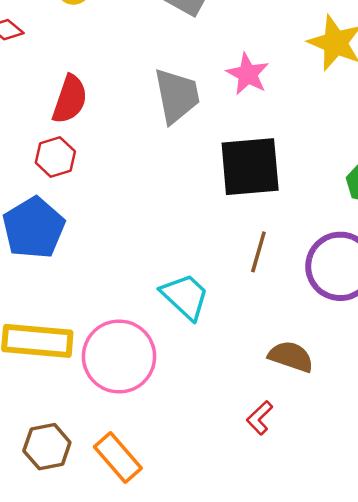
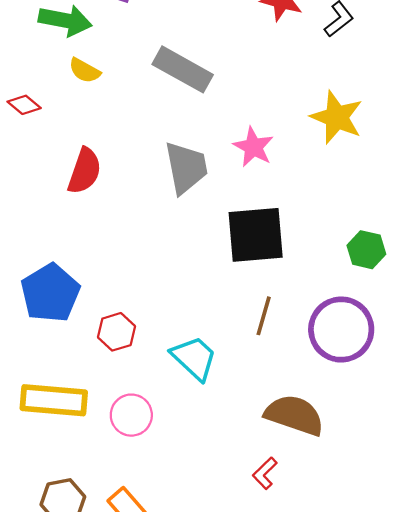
red hexagon: (55, 157) -> (116, 332), moved
pink circle: (119, 357) -> (131, 415), size x0.6
brown semicircle: (291, 357) -> (294, 415), size x1.4

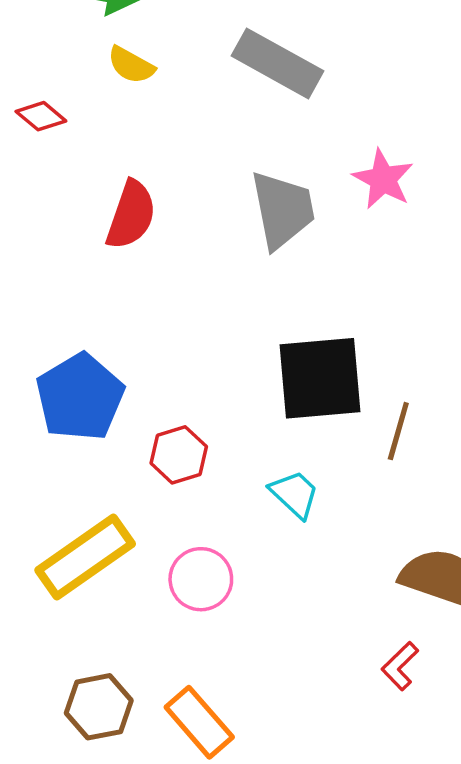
black square: (256, 235) -> (320, 378), moved
cyan trapezoid: (194, 358) -> (294, 494), size x0.7
yellow rectangle: (54, 400) -> (85, 557), turned -40

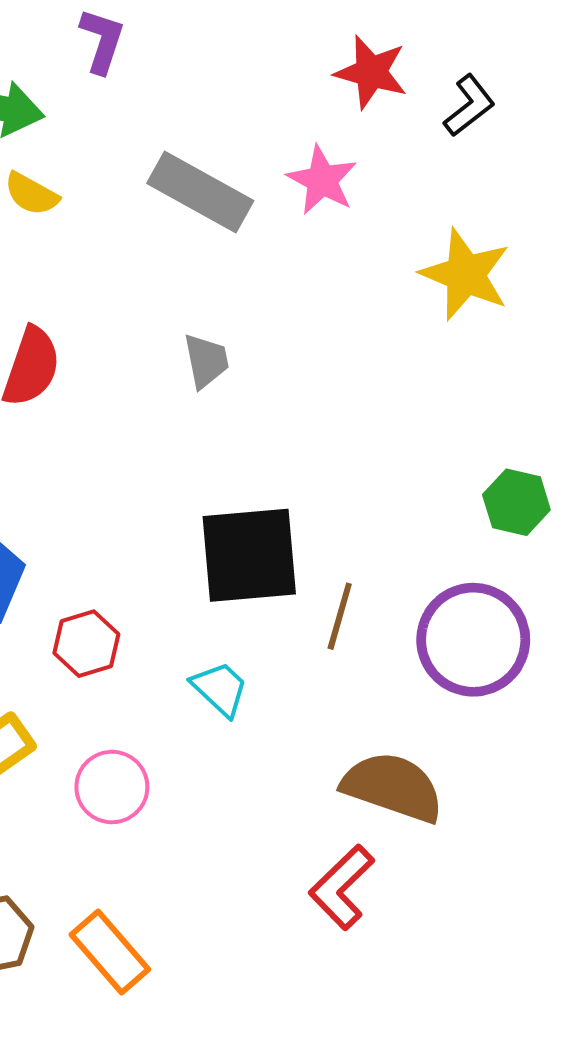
pink star: (383, 179) -> (322, 180), moved
gray trapezoid: (283, 210) -> (206, 361), size x0.6
red L-shape: (400, 666) -> (342, 887), size x1.5

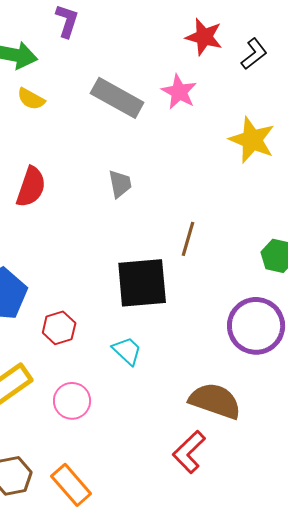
brown line: (340, 616) -> (188, 239), moved

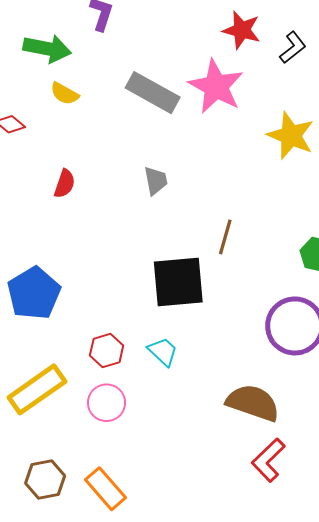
pink star: (179, 92) -> (216, 86), size x1.5
red semicircle: (31, 187) -> (65, 184), size x0.7
red hexagon: (59, 328) -> (107, 351), moved
red L-shape: (189, 452) -> (268, 460), moved

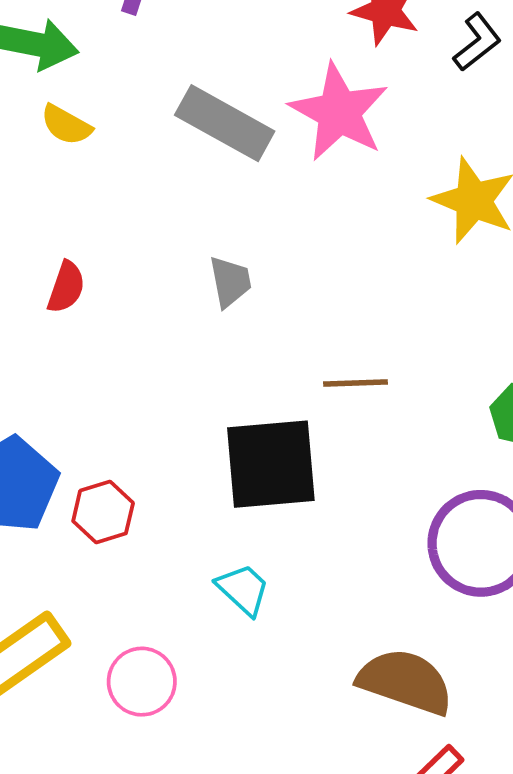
brown line: (225, 237) -> (356, 383), turned 72
red hexagon: (107, 351) -> (103, 512), moved

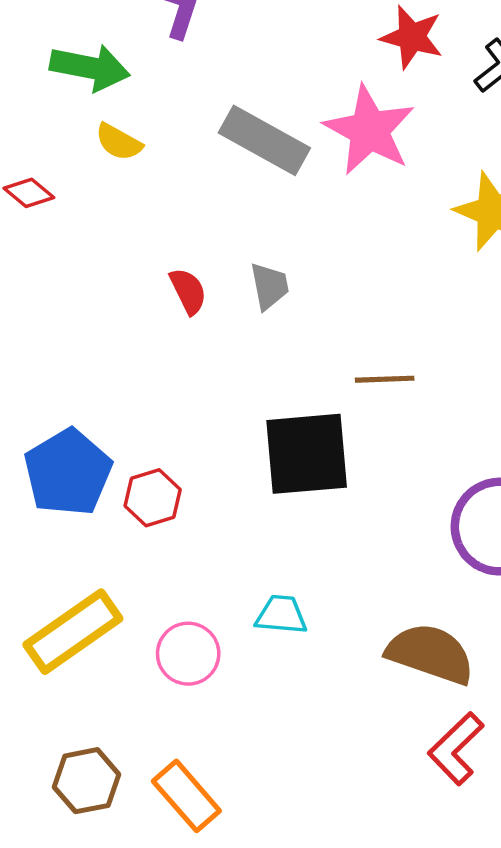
red semicircle: (66, 287) -> (188, 291), moved, turned -45
cyan trapezoid: (243, 589) -> (281, 615), moved, turned -38

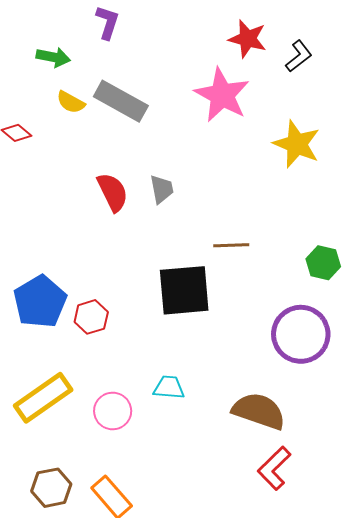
green arrow: (90, 68) -> (53, 57), size x0.7
gray rectangle: (264, 140) -> (121, 101), moved
red semicircle: (188, 291) -> (113, 192), size x1.4

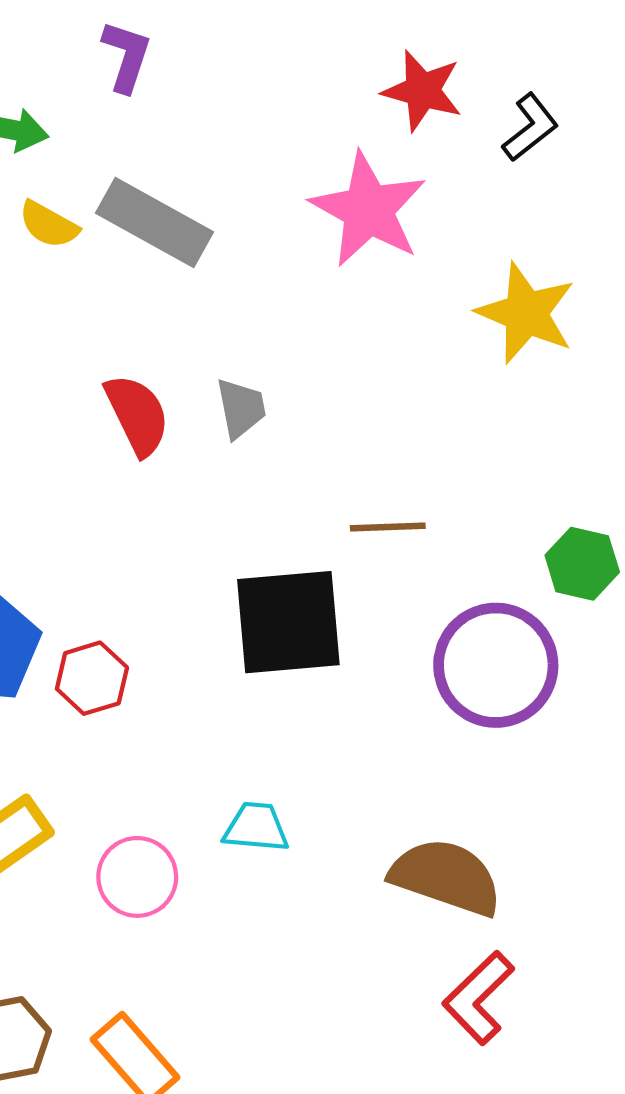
purple circle: (301, 334) -> (496, 665), moved

